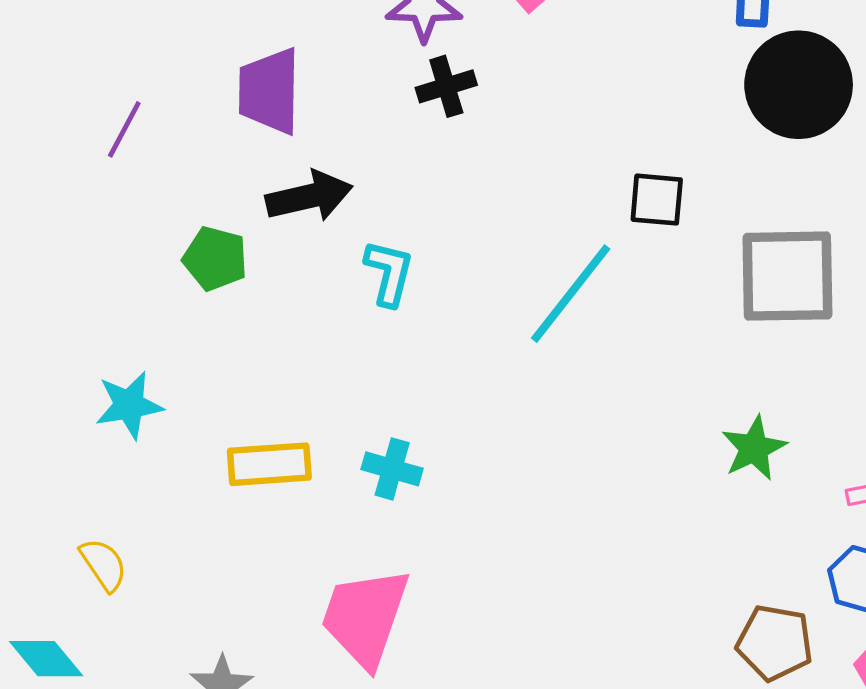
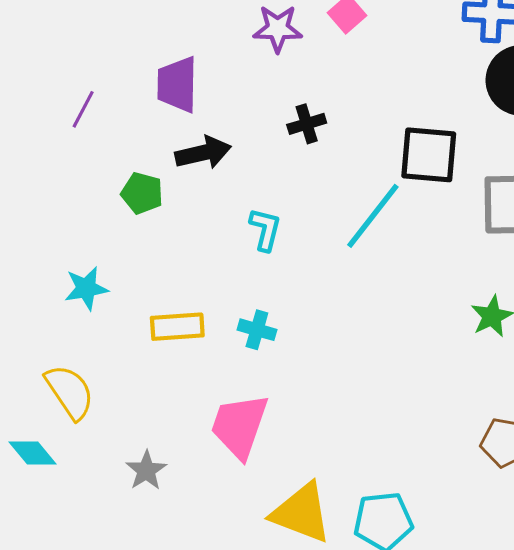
black cross: (446, 86) -> (307, 124), moved
black square: (657, 200) -> (429, 155), size x1.6
cyan L-shape: (389, 273) -> (265, 229), moved
yellow semicircle: (104, 565) -> (70, 392), size x1.6

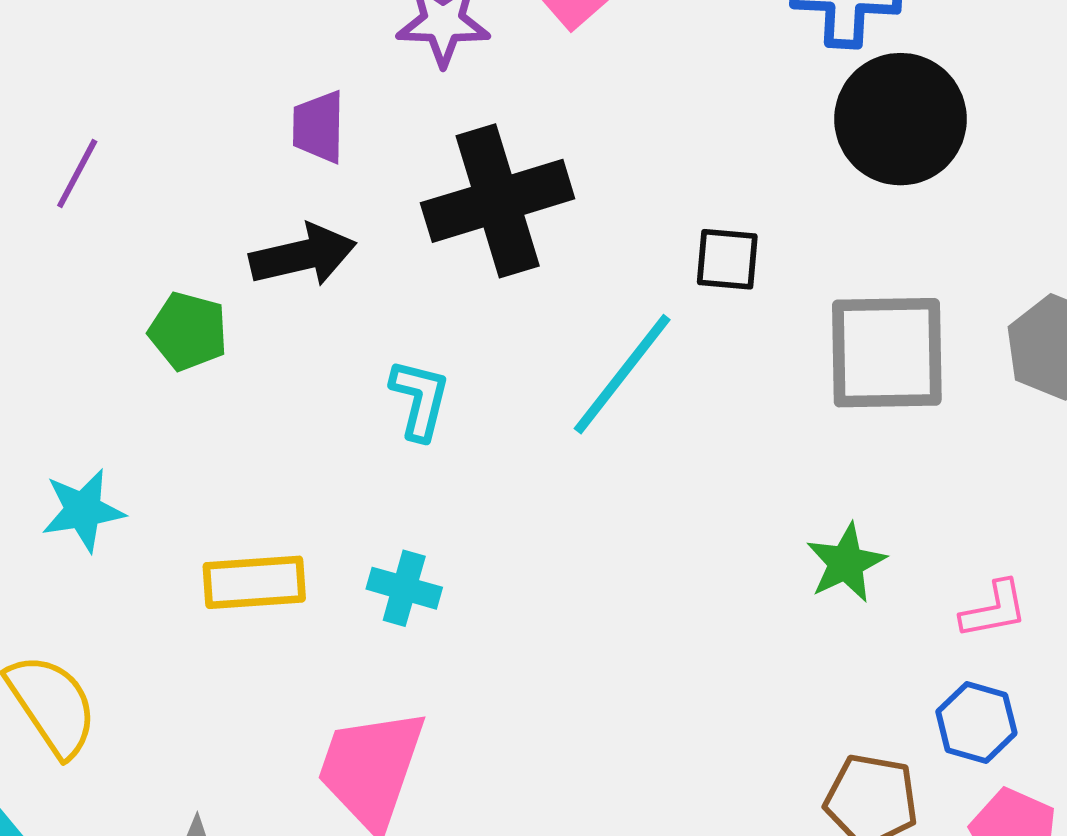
purple trapezoid: (177, 84) -> (319, 127), moved, size x0.7
black cross: (307, 124) -> (498, 201), size x2.0
black square: (429, 155) -> (727, 259), size x0.6

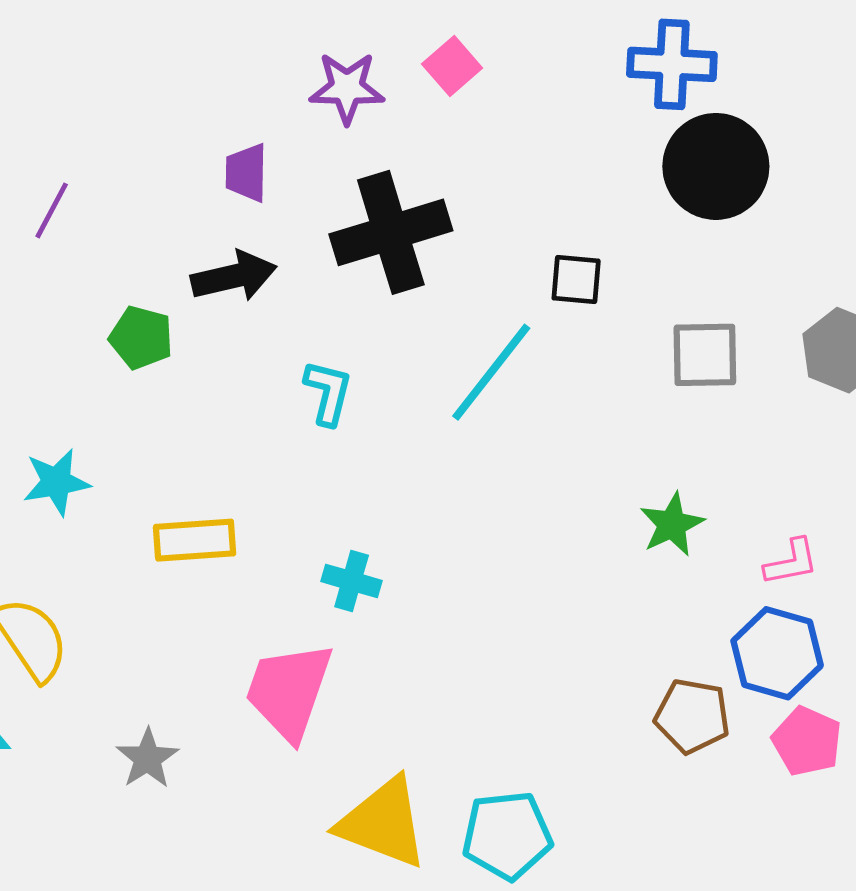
gray square: (887, 353) -> (705, 355), size x0.7
cyan cross: (404, 588) -> (352, 581), moved
blue hexagon: (976, 722) -> (777, 653), size x1.4

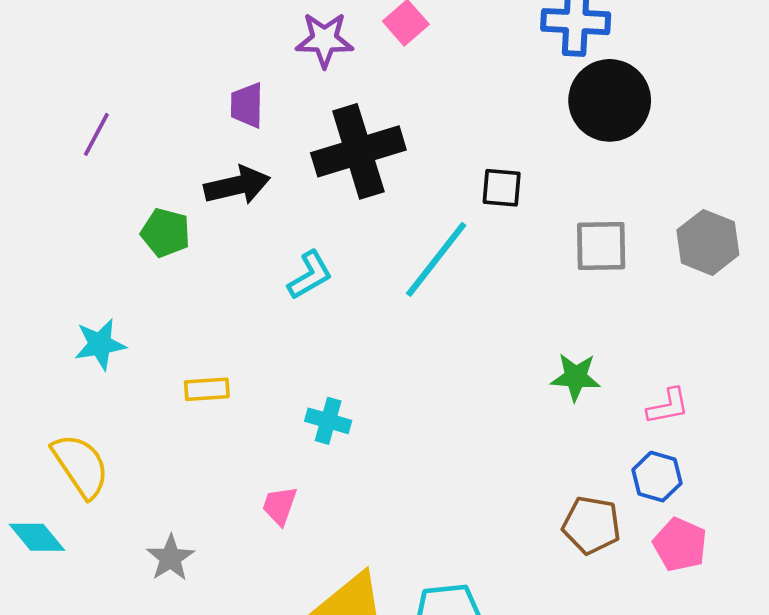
cyan L-shape: (328, 393) -> (310, 275), turned 46
green star: (672, 524) -> (576, 377), turned 30
yellow rectangle: (195, 540) -> (207, 389), size x0.7
blue hexagon: (777, 653) -> (657, 477), size x0.7
pink trapezoid: (289, 691) -> (280, 506), size x0.5

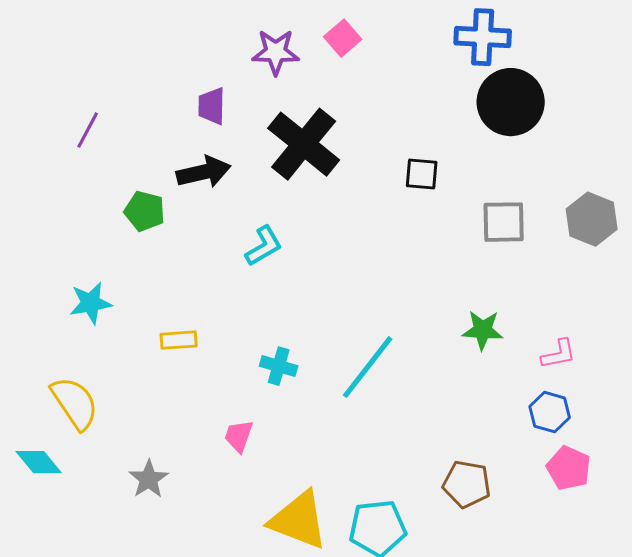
black cross: (358, 151) -> (304, 144), turned -34
cyan line: (436, 259) -> (368, 367), moved
brown pentagon: (591, 525) -> (467, 484), moved

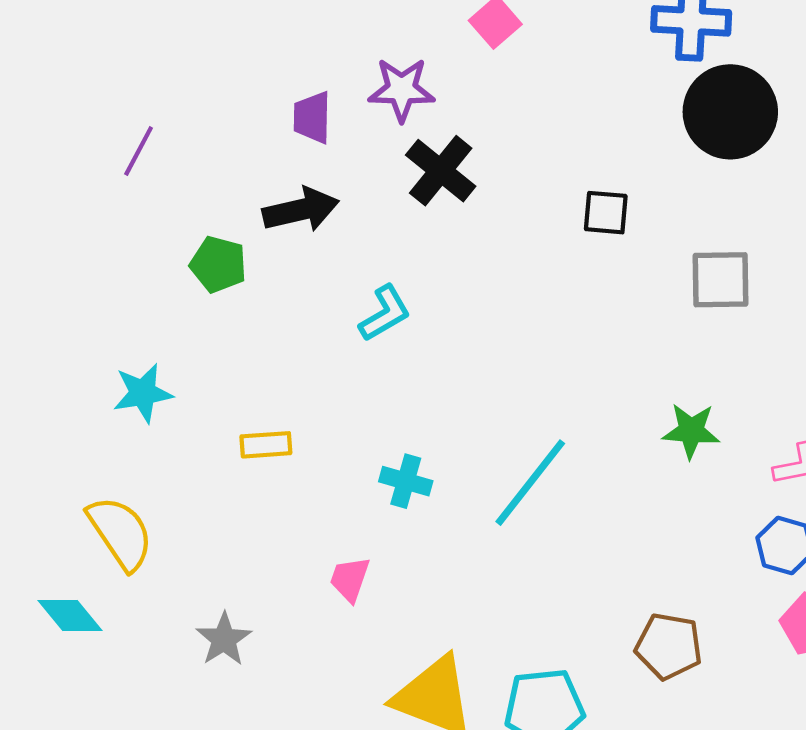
purple star: (276, 52) -> (402, 89), moved
black cross: (304, 144) -> (441, 171), size x0.7

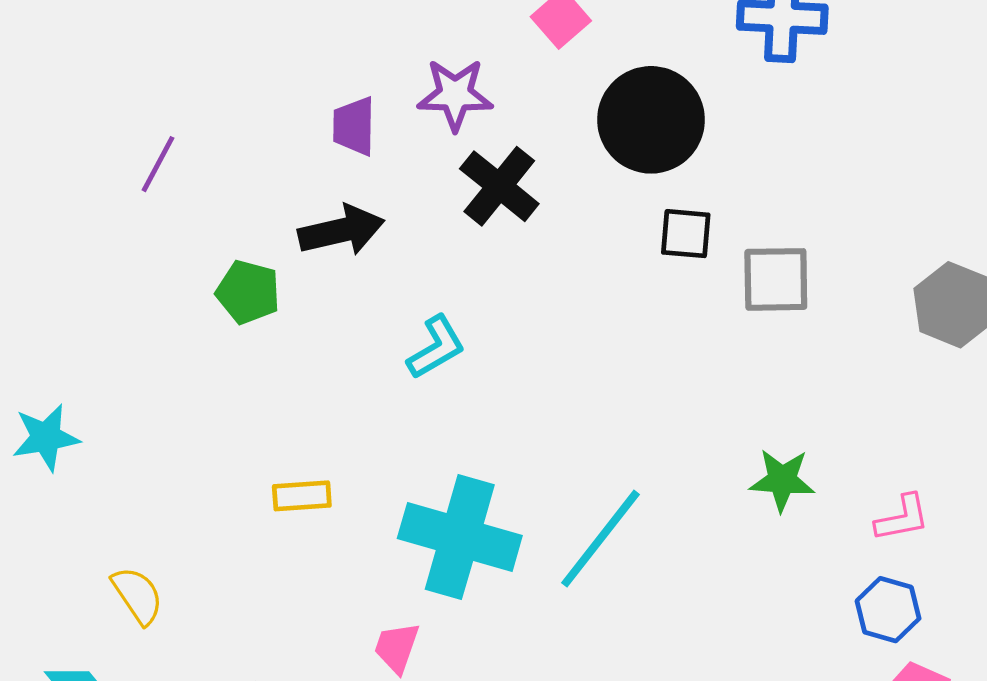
black circle: (730, 112) -> (651, 120), moved
gray square: (720, 280) -> (776, 279), moved
cyan star: (143, 393) -> (46, 437), moved
cyan cross: (406, 481) -> (460, 537), size x2.0
yellow semicircle: (120, 533) -> (137, 595), size x0.7

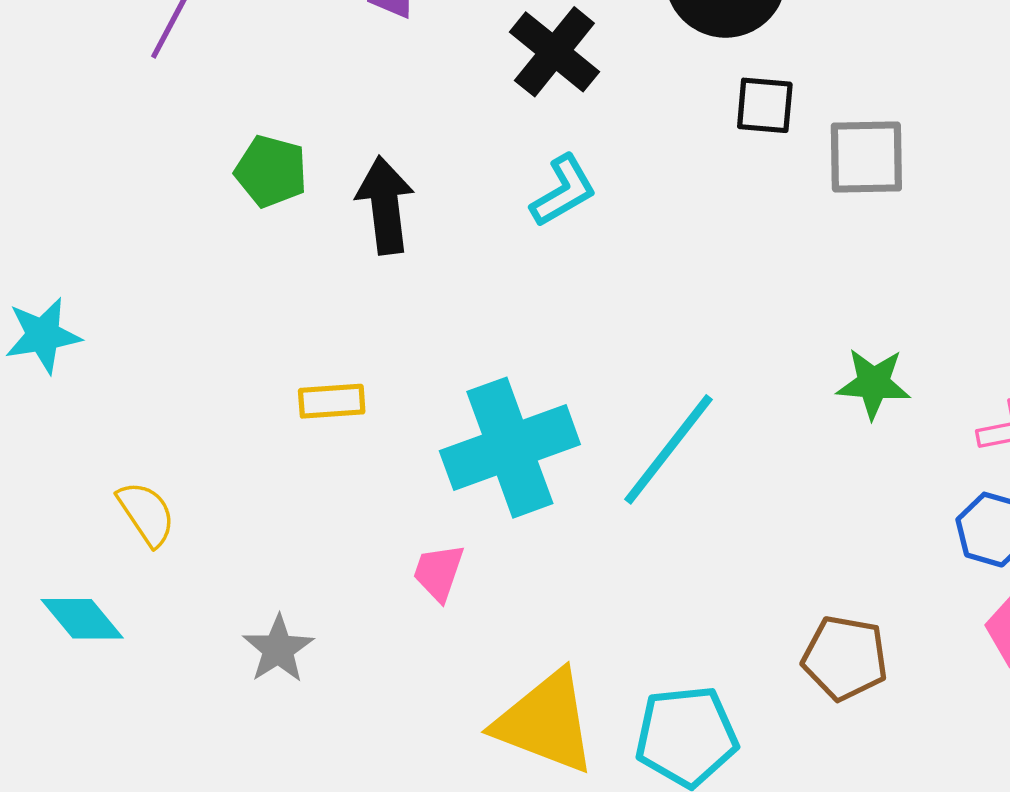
black arrow: (341, 230) -> (385, 205), moved, turned -84
cyan L-shape: (436, 347) -> (563, 191), moved
cyan cross: (460, 537) -> (510, 448), turned -36

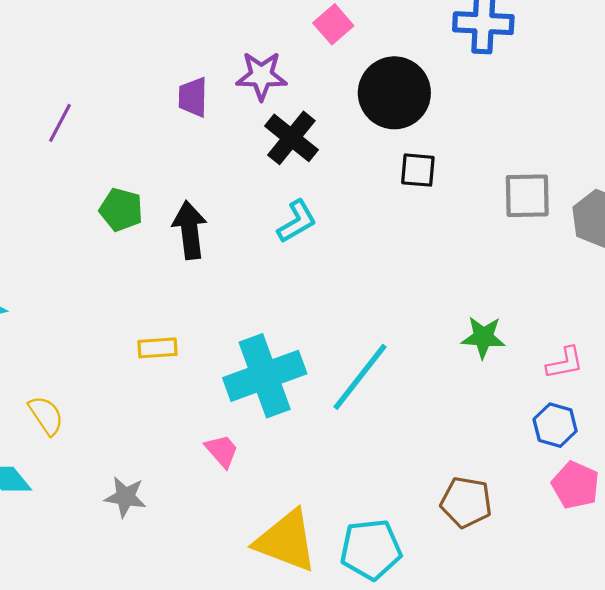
gray square: (866, 157) -> (527, 196), moved
pink trapezoid: (439, 572) -> (222, 451), turned 120
gray star: (278, 649) -> (125, 497), turned -30

